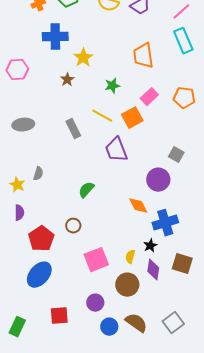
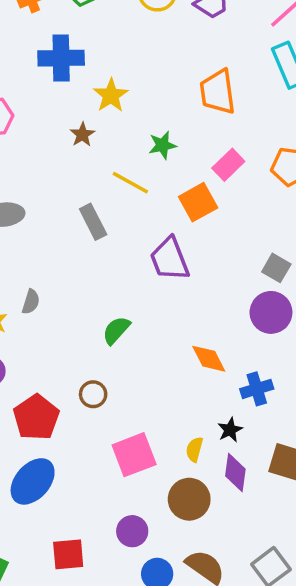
yellow line: (102, 116) -> (130, 183), moved
purple circle: (158, 180) -> (271, 312), moved
blue cross: (165, 223) -> (257, 389), size x0.7

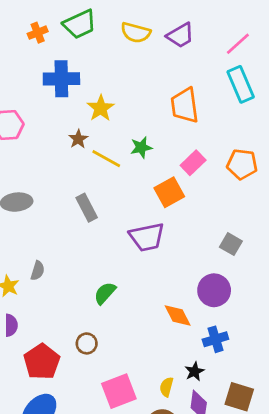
yellow line: (130, 183) -> (106, 159), moved
purple trapezoid: (170, 259) -> (147, 237), turned -81
purple circle: (271, 312) -> (214, 290), moved

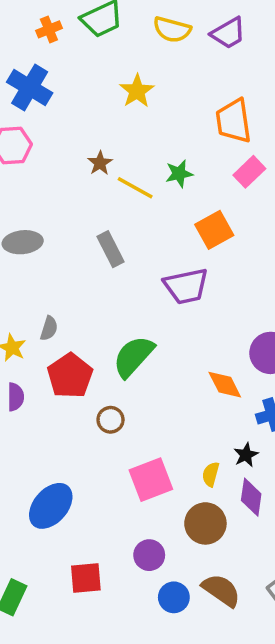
blue cross: (61, 79) -> (30, 87), moved, turned 32
yellow star: (101, 108) -> (137, 91), moved
pink rectangle: (193, 163) -> (249, 172), moved
green semicircle: (105, 293) -> (133, 356), size x1.5
red pentagon: (42, 362) -> (70, 376), moved

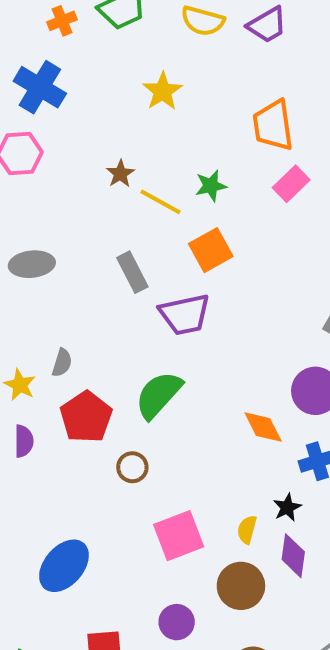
orange square: (214, 230) -> (211, 250), moved
purple trapezoid: (186, 286) -> (185, 314), moved

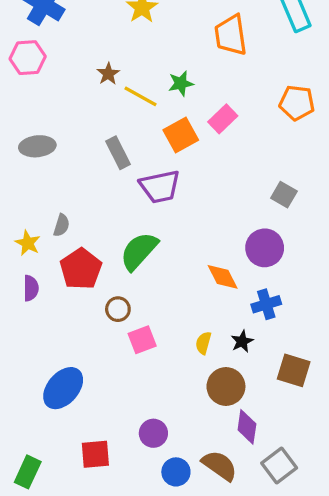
pink rectangle: (291, 184) -> (223, 119), moved
yellow semicircle: (247, 530) -> (203, 343), moved
pink square: (179, 536) -> (142, 340), moved, size x0.7
purple diamond: (293, 556) -> (247, 427), moved
brown circle: (241, 586) -> (226, 386), moved

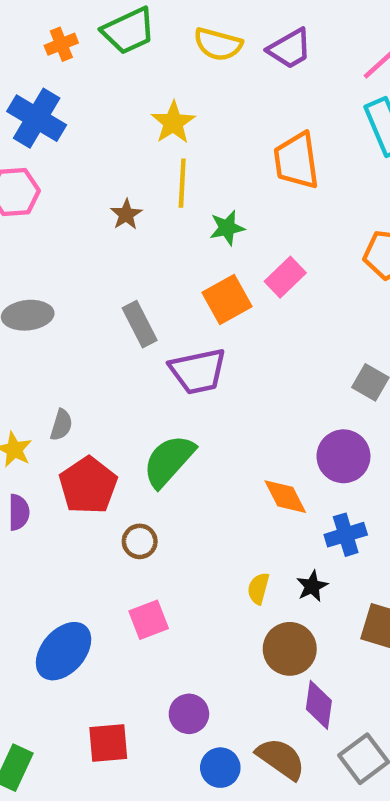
yellow line: (141, 96) -> (182, 183), moved, turned 64
pink square: (142, 340) -> (149, 620), moved

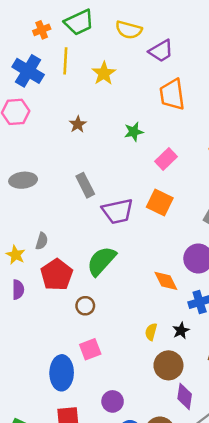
purple trapezoid: (290, 49) -> (161, 51), moved
yellow line: (182, 183) -> (65, 61), moved
orange square: (227, 300) -> (160, 203), moved, turned -35
blue ellipse: (64, 651) -> (62, 373), moved, turned -40

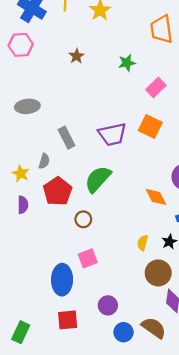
gray rectangle: (85, 185) -> (67, 138), moved

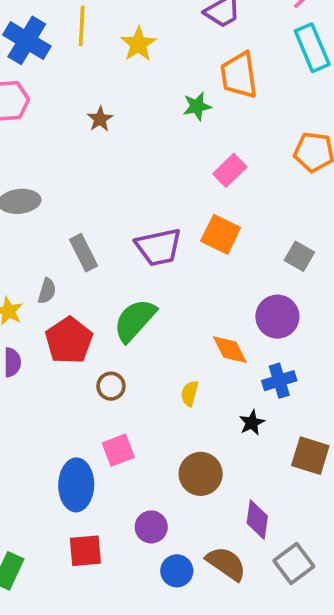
green star: (127, 63) -> (197, 106), moved
yellow semicircle: (143, 243) -> (190, 393), moved
brown circle: (158, 273) -> (201, 474), moved

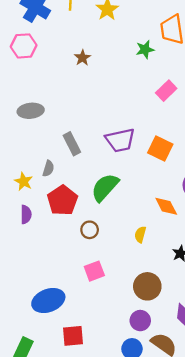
orange square: (221, 234) -> (160, 148), moved
blue ellipse: (76, 485) -> (48, 300), moved, turned 68
purple circle: (151, 527) -> (140, 321), moved

